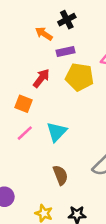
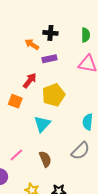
black cross: (67, 20) -> (50, 33), turned 32
yellow pentagon: (80, 77) -> (54, 95), moved, turned -30
pink line: (25, 133) -> (16, 155), moved

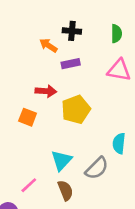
red arrow: (30, 80) -> (46, 91), turned 56
cyan triangle: (42, 124) -> (61, 160), moved
gray semicircle: (80, 151) -> (97, 168), moved

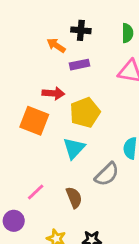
orange square: (28, 117) -> (34, 121), size x1.5
cyan triangle: (61, 160) -> (74, 148), moved

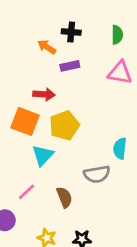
yellow pentagon: (85, 113) -> (64, 125), moved
cyan triangle: (74, 148) -> (43, 155), moved
gray semicircle: (107, 174) -> (97, 174), turned 35

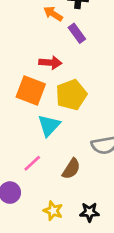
purple rectangle: (70, 66) -> (77, 33), turned 66
brown semicircle: (64, 197) -> (71, 169), turned 55

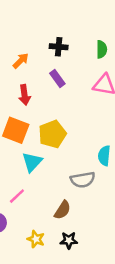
orange arrow: (53, 14) -> (21, 61), moved, turned 102
red arrow: (50, 63) -> (24, 95), moved, turned 78
brown semicircle: (71, 169) -> (62, 210), moved

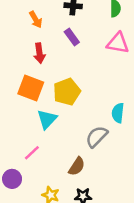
orange arrow: (21, 61) -> (36, 20), turned 105
gray semicircle: (83, 180) -> (97, 137), turned 145

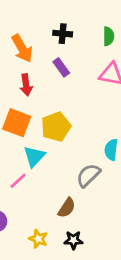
orange arrow: (36, 20) -> (22, 48), size x1.5
pink line: (32, 153) -> (18, 181), moved

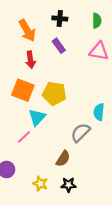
yellow pentagon: (56, 127) -> (54, 93), turned 30

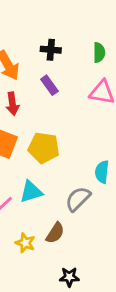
cyan triangle: (37, 117) -> (31, 192), moved, turned 30
yellow star: (40, 184) -> (25, 243), moved
black star: (68, 185) -> (69, 277), moved

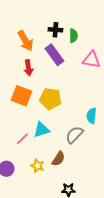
green semicircle: (99, 53) -> (73, 36), moved
purple rectangle: (49, 85) -> (54, 55), size x1.5

